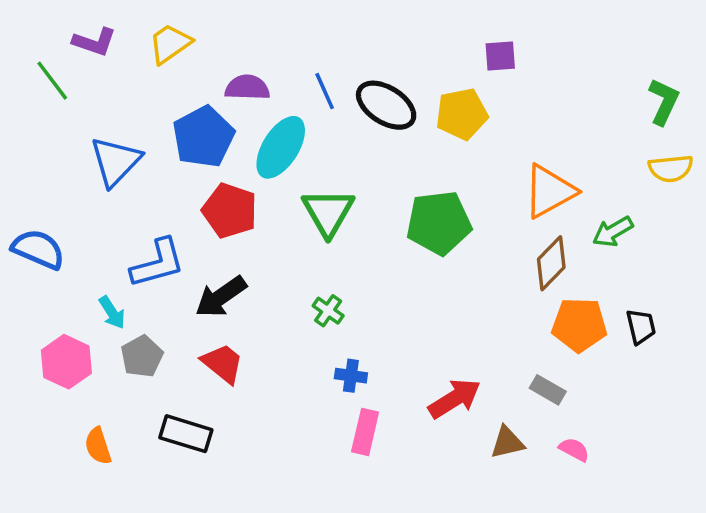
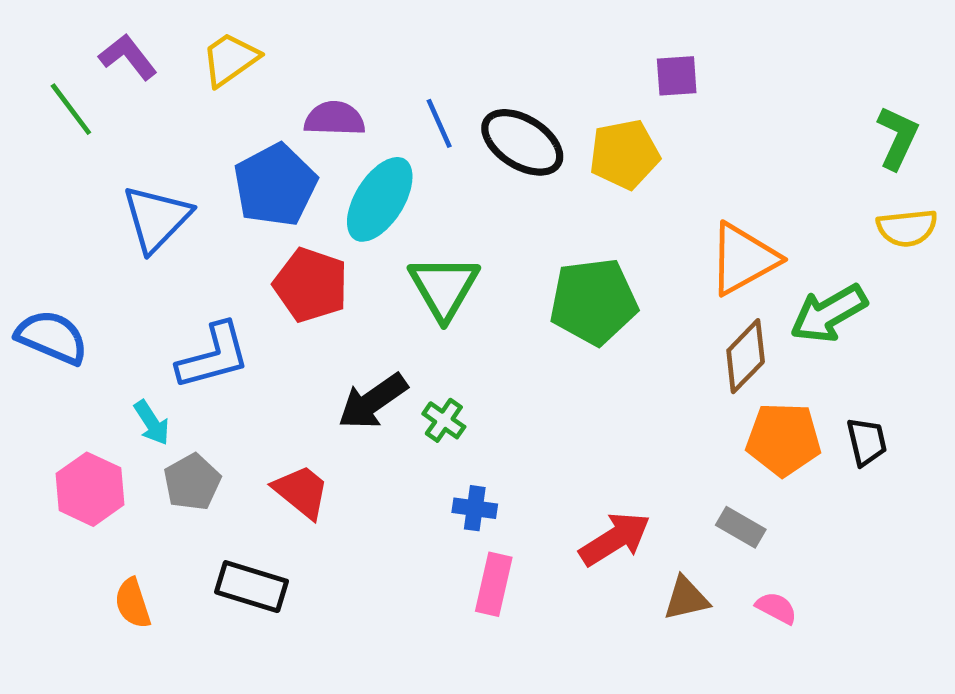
purple L-shape: (94, 42) -> (128, 57), turned -147
green arrow: (613, 232) -> (829, 313), size x1.4
black arrow: (221, 297) -> (373, 401), moved

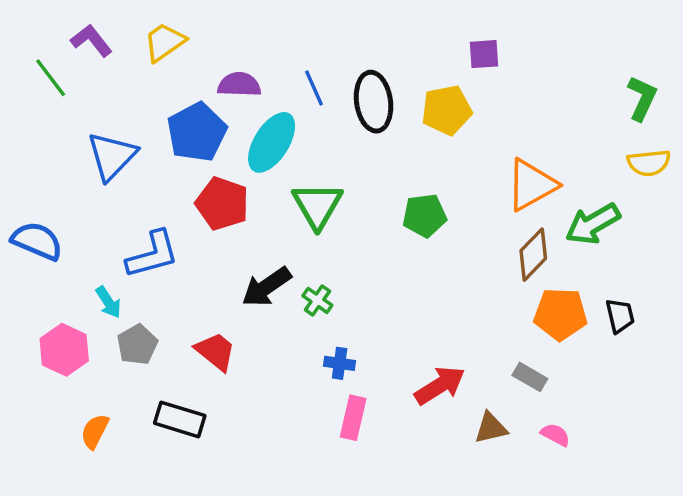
black ellipse: (522, 142) -> (374, 102), turned 50
green pentagon: (594, 302) -> (425, 215), size x0.7
orange semicircle: (133, 603) -> (95, 431), turned 45

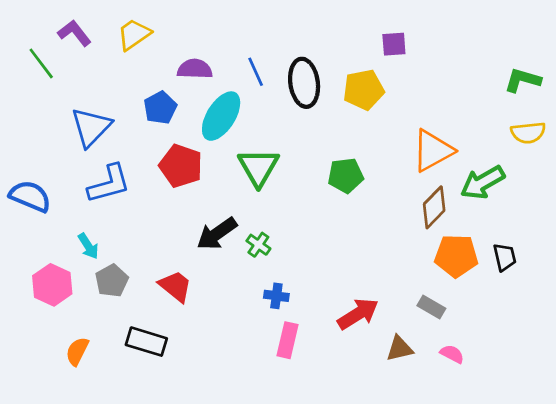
green L-shape: (642, 98) -> (523, 80), turned -99
blue pentagon: (197, 132) -> (160, 108), size x0.7
blue L-shape: (153, 255) -> (109, 184), moved

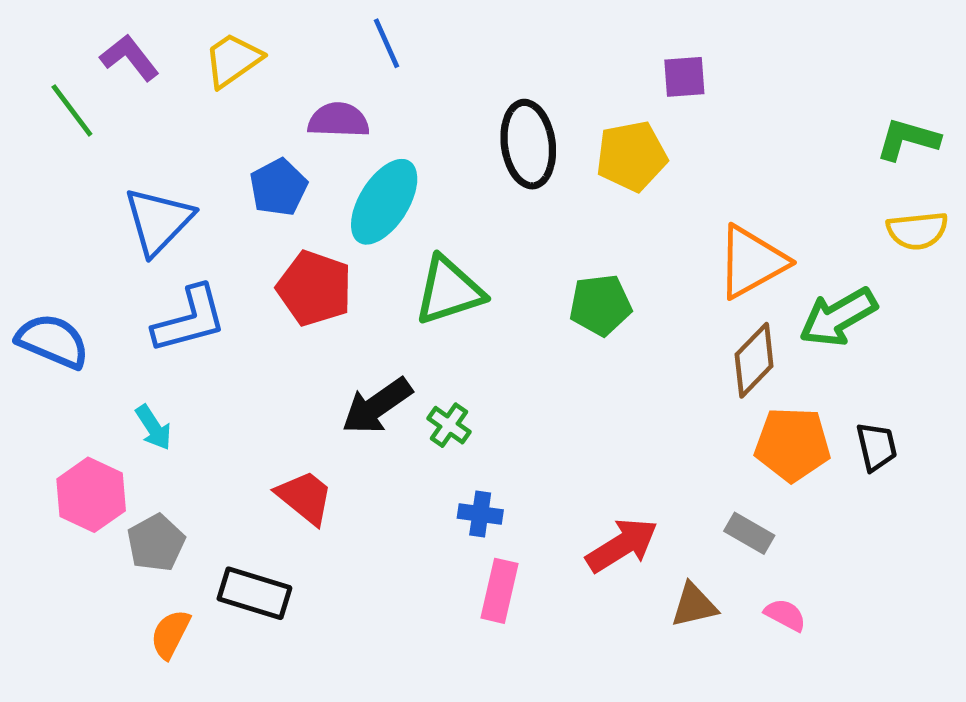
blue line: (256, 72) -> (387, 43), moved
green triangle: (258, 167) -> (449, 291), turned 42
gray pentagon: (112, 281) -> (156, 543), moved
orange semicircle: (77, 351) -> (170, 634), moved

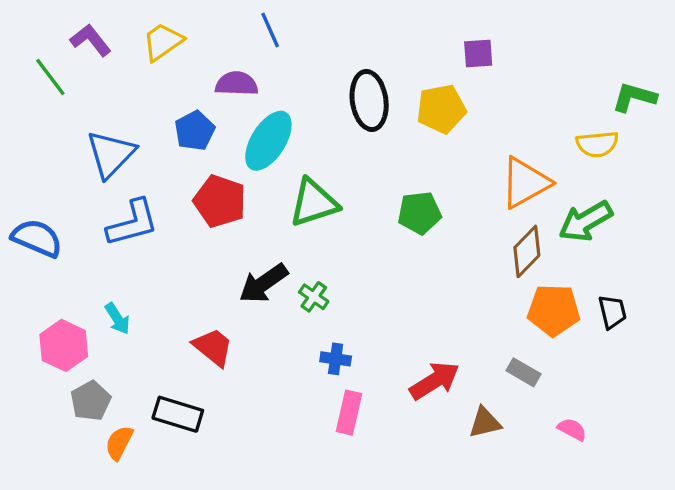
yellow semicircle: (917, 231) -> (597, 144), moved
cyan arrow: (154, 428) -> (117, 319), moved
gray pentagon: (156, 543) -> (91, 401), moved
pink semicircle: (785, 615) -> (572, 429), moved

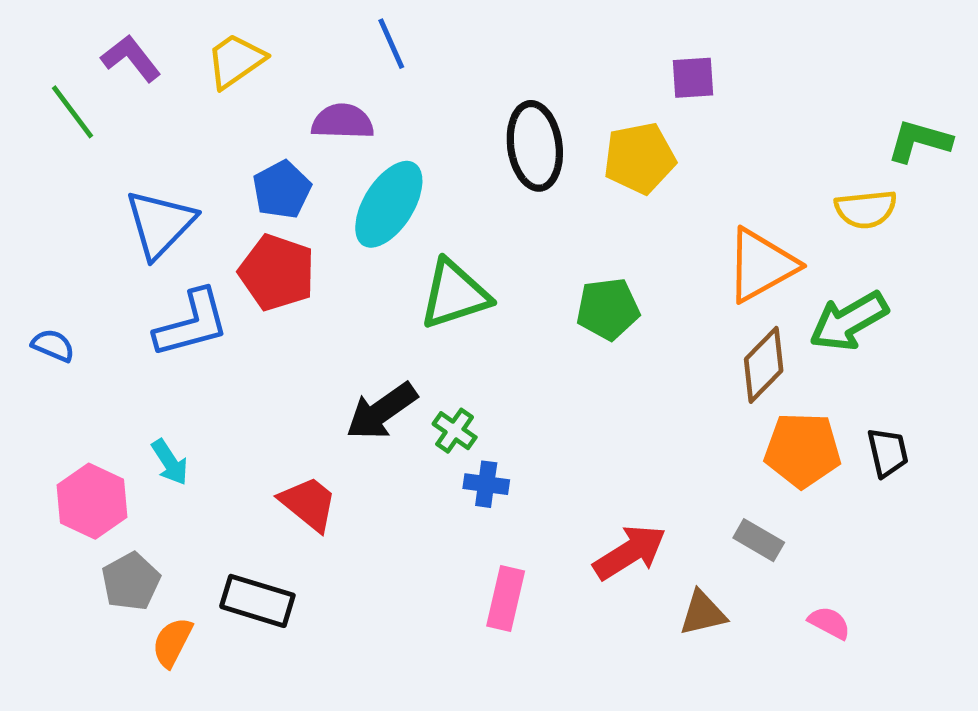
red pentagon: (220, 201) -> (277, 272), moved
blue semicircle: (37, 238) -> (53, 345), size x0.6
blue cross: (336, 359) -> (486, 484), moved

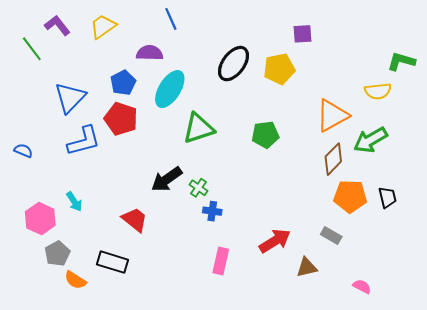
black ellipse: (535, 146) -> (233, 64), turned 45
pink semicircle: (829, 623) -> (362, 286), moved
orange semicircle: (172, 642) -> (75, 280), turned -85

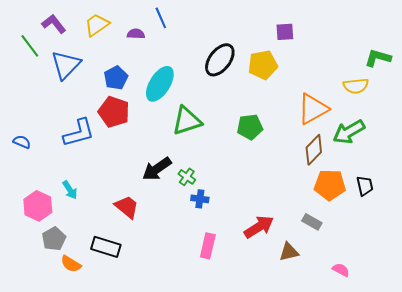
purple semicircle: (150, 53) -> (136, 34), moved, size x0.7
blue triangle: (70, 98) -> (66, 65), moved

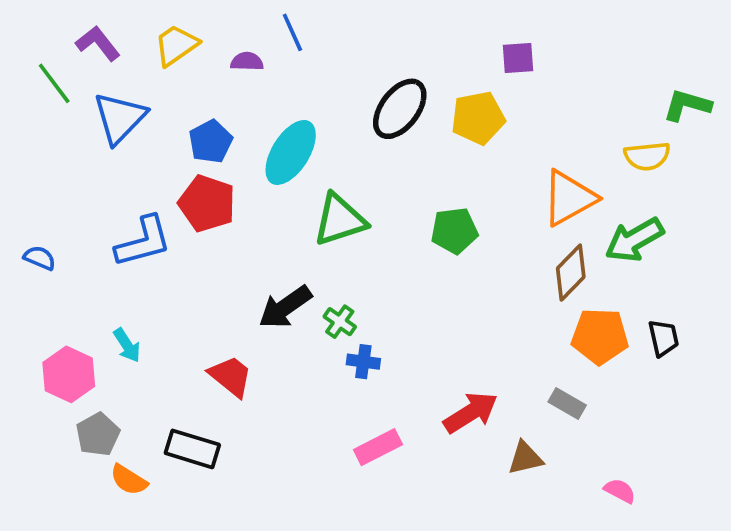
pink rectangle: (208, 246) -> (378, 447), turned 50

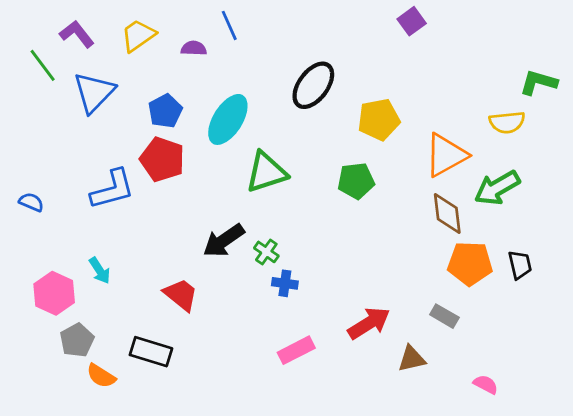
purple square: (518, 58) -> (412, 21), moved, turned -32
yellow pentagon: (478, 118) -> (379, 119), moved
brown diamond: (571, 273) -> (447, 213), turned -51

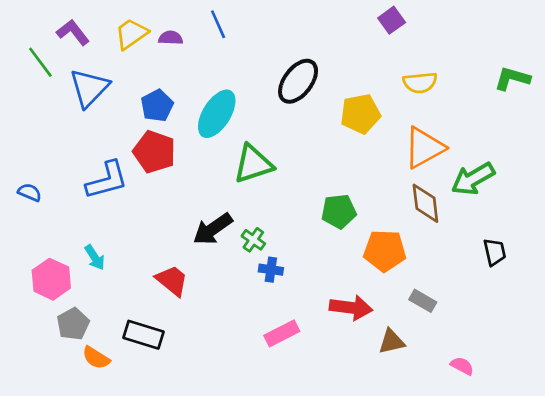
purple semicircle: (194, 48) -> (171, 38), moved
yellow semicircle: (507, 122) -> (420, 83), moved
green pentagon: (356, 181) -> (339, 211), moved
orange pentagon: (470, 263) -> (385, 251), moved
red arrow: (369, 323) -> (351, 308), turned 39

